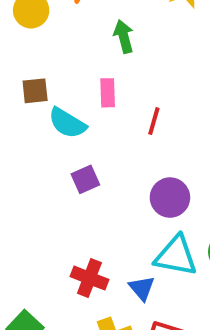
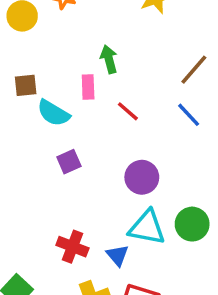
green arrow: (124, 36) -> (109, 59), moved
red line: (154, 121) -> (128, 111), turned -65

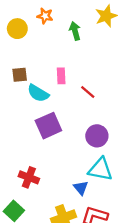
green arrow: (109, 59) -> (75, 31), moved
purple square: (69, 162) -> (48, 126), size x1.6
red cross: (72, 247) -> (29, 177), moved

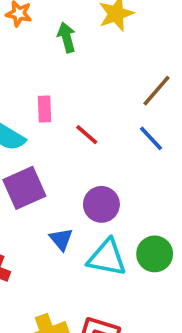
blue triangle: (81, 188) -> (61, 239), moved

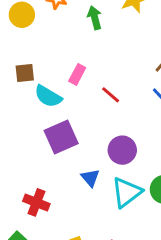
pink rectangle: (45, 109) -> (77, 74), turned 30
cyan triangle: (107, 258) -> (127, 192), turned -48

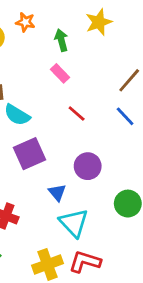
pink rectangle: (77, 74) -> (60, 73), moved, turned -72
cyan triangle: (127, 192) -> (74, 223), moved, turned -36

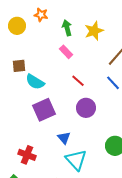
yellow star: (99, 22) -> (94, 31), moved
purple circle: (88, 166) -> (86, 108), moved

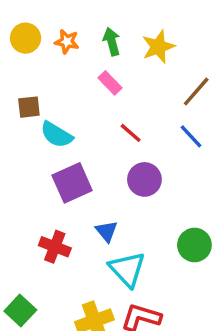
orange star: (41, 15) -> (67, 42), moved
red cross: (27, 155) -> (55, 247), moved

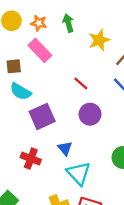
yellow star: (158, 47) -> (99, 40), moved
pink rectangle: (110, 83) -> (40, 50), moved, size x1.5
cyan semicircle: (57, 135) -> (21, 91), moved

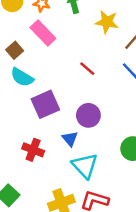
yellow star: (99, 40) -> (107, 22), turned 30
brown square: (14, 66) -> (15, 50), turned -35
purple circle: (90, 114) -> (88, 115), moved

